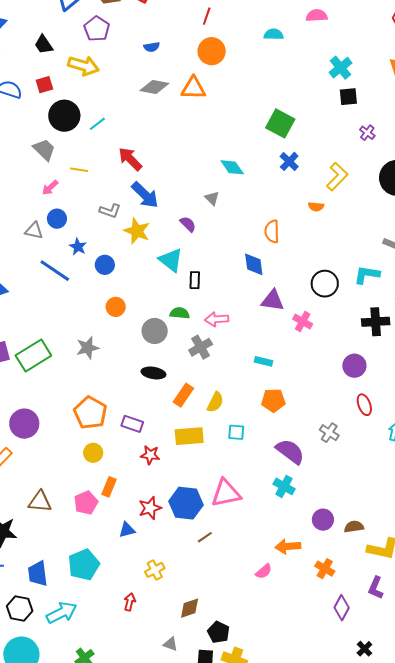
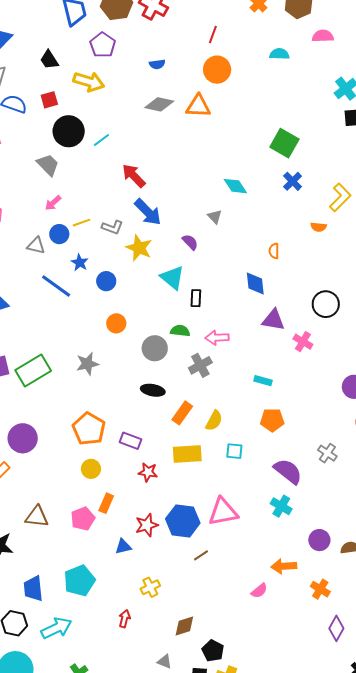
yellow line: (79, 170) -> (82, 223), moved, turned -30
orange semicircle: (272, 231) -> (274, 251), size x0.7

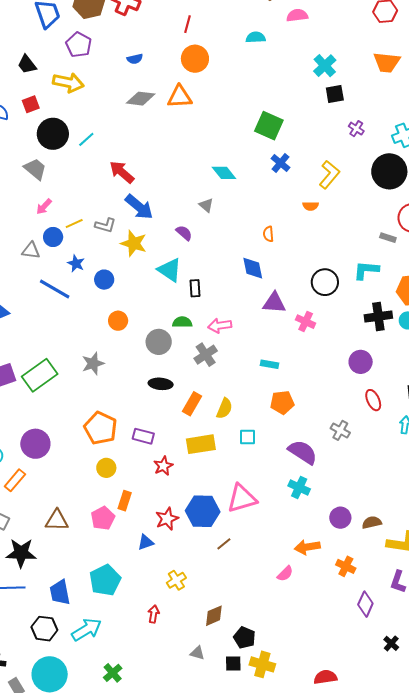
red star: (148, 472) -> (163, 466), turned -30

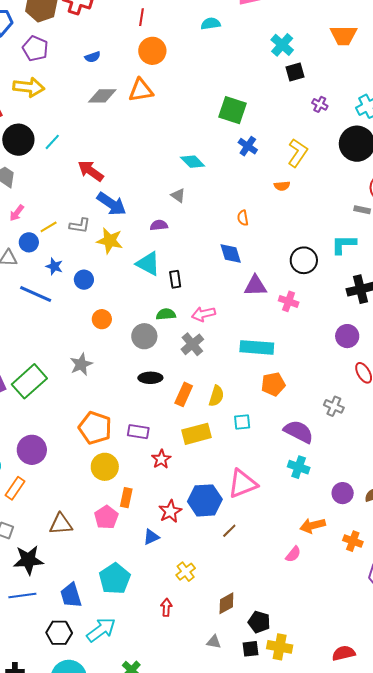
purple semicircle: (184, 233) -> (159, 225), turned -42
cyan rectangle: (269, 364) -> (257, 347), size x1.8
yellow circle: (106, 468) -> (105, 467), size x1.4

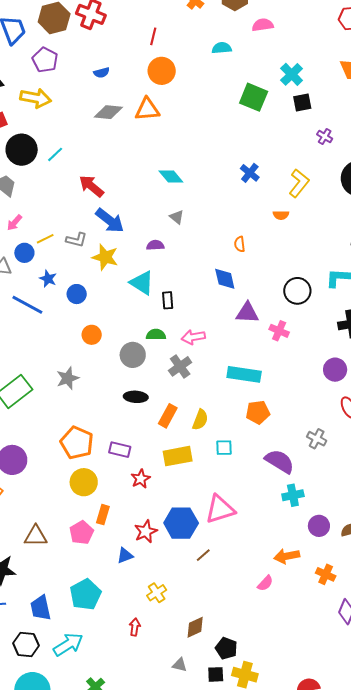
green square: (232, 110) -> (254, 97), moved
cyan diamond: (193, 162) -> (171, 176), moved
cyan cross: (299, 467) -> (293, 495), moved, turned -35

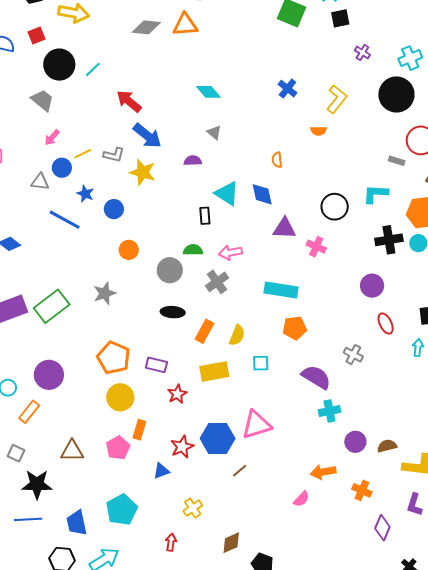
cyan triangle: (142, 283) -> (227, 194), moved

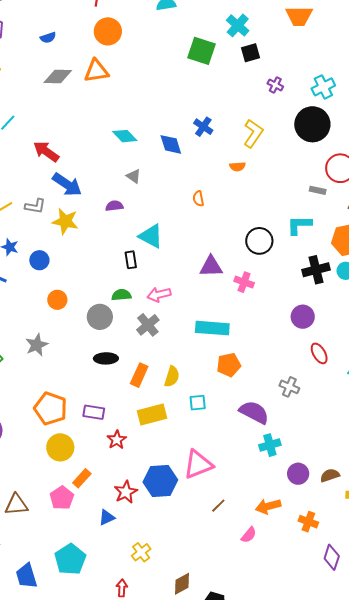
blue diamond: (262, 194) -> (171, 144), moved
orange rectangle: (139, 430) -> (82, 478), turned 30
brown line: (240, 471) -> (218, 506), moved

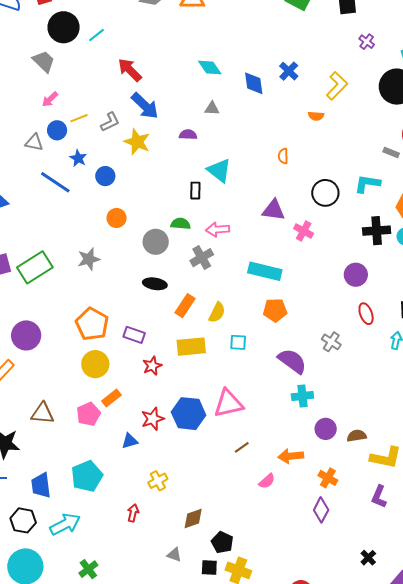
gray triangle: (134, 176) -> (212, 108), turned -42
orange semicircle: (198, 199) -> (283, 156), moved
gray L-shape: (35, 206) -> (110, 122), turned -45
purple diamond: (332, 557) -> (321, 510), moved

